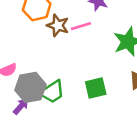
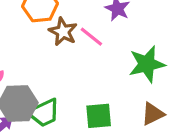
pink line: (81, 26) -> (91, 37), turned 48

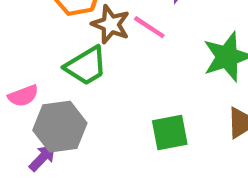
green trapezoid: (44, 113) -> (86, 66), moved

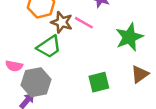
pink semicircle: (23, 96) -> (14, 66), turned 35

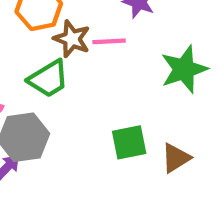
pink line: (84, 23) -> (109, 41), turned -36
brown triangle: (140, 74) -> (176, 158), moved

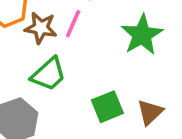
pink line: (109, 41) -> (73, 24), turned -52
green trapezoid: (48, 79) -> (49, 74), moved

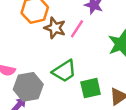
green trapezoid: (49, 74) -> (64, 71), moved

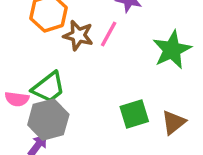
green trapezoid: (64, 71) -> (49, 87), moved

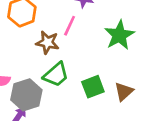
brown star: (78, 35) -> (47, 42), moved
green trapezoid: (49, 87) -> (56, 75), moved

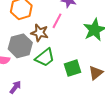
gray hexagon: (26, 95) -> (20, 46), moved

